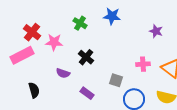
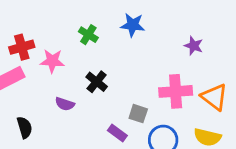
red cross: (32, 32) -> (22, 47), turned 36
pink cross: (143, 64) -> (176, 91), size x1.6
purple rectangle: (87, 93) -> (117, 133), moved

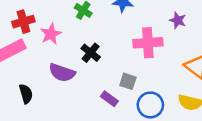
pink star: (52, 61) -> (51, 34), turned -30
pink cross: (176, 91) -> (148, 43), moved
purple semicircle: (65, 104) -> (62, 73), size x1.5

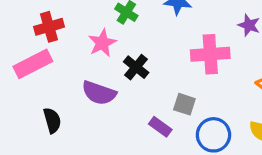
pink star: (51, 34) -> (102, 43), moved

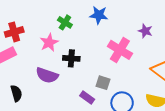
pink cross: (210, 54) -> (120, 50), turned 35
black cross: (136, 67) -> (71, 58), turned -35

